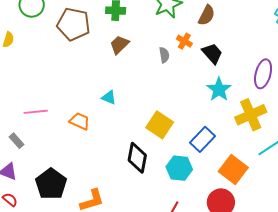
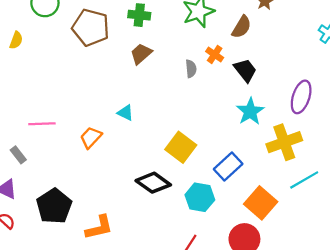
orange trapezoid: (80, 121) -> (91, 137), turned -75
black diamond: (137, 158) -> (153, 183), turned -68

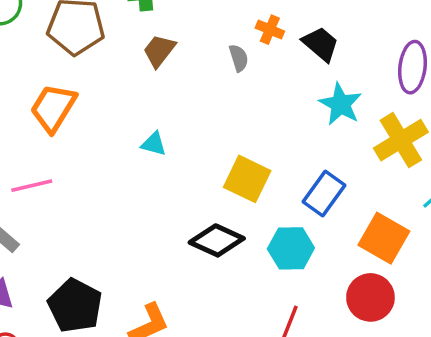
orange trapezoid: (91, 137) -> (53, 108), moved, size x1.4

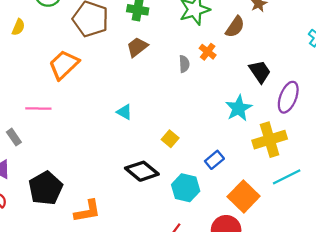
black trapezoid: (321, 44) -> (260, 72), moved
cyan triangle: (154, 144) -> (124, 112), moved
yellow square: (247, 179) -> (170, 139), size x0.6
blue rectangle: (324, 194) -> (214, 160), size x0.7

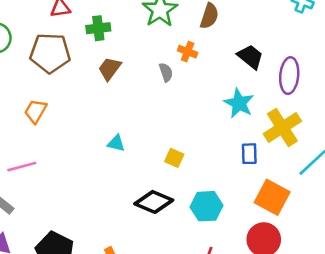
orange trapezoid: (64, 65) -> (35, 111), size x0.7
blue rectangle: (214, 160) -> (249, 154), moved, turned -36

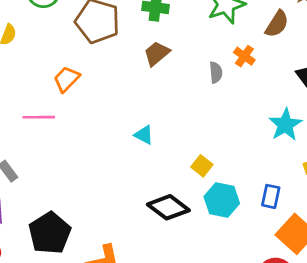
blue rectangle: (249, 154) -> (271, 196), moved
pink line: (22, 167) -> (39, 117), moved
cyan hexagon: (207, 206) -> (222, 200), moved

